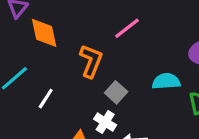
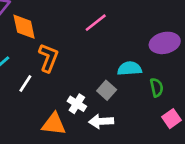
orange L-shape: (91, 61) -> (48, 58), moved
gray square: (116, 92) -> (107, 90), moved

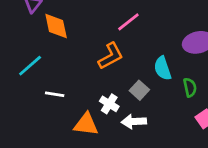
orange L-shape: (48, 58) -> (111, 56), moved, turned 40
cyan semicircle: (130, 69) -> (163, 68), turned -105
white line: (25, 83) -> (55, 94), moved, turned 66

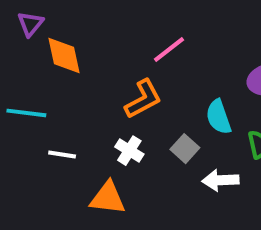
cyan line: (30, 66) -> (26, 113), turned 48
white cross: (109, 104) -> (129, 151), moved
white arrow: (134, 122) -> (221, 180), moved

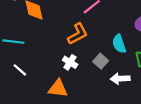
white line: (62, 155) -> (20, 70), moved, turned 32

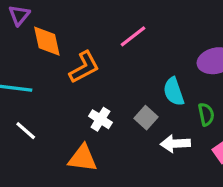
orange L-shape: (78, 34) -> (84, 67), moved

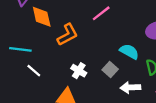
cyan semicircle: (174, 92) -> (129, 52), turned 138
white line: (26, 131) -> (34, 71), moved

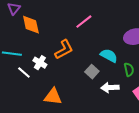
orange L-shape: (68, 35) -> (64, 50), moved
white cross: (79, 71) -> (40, 63), moved

